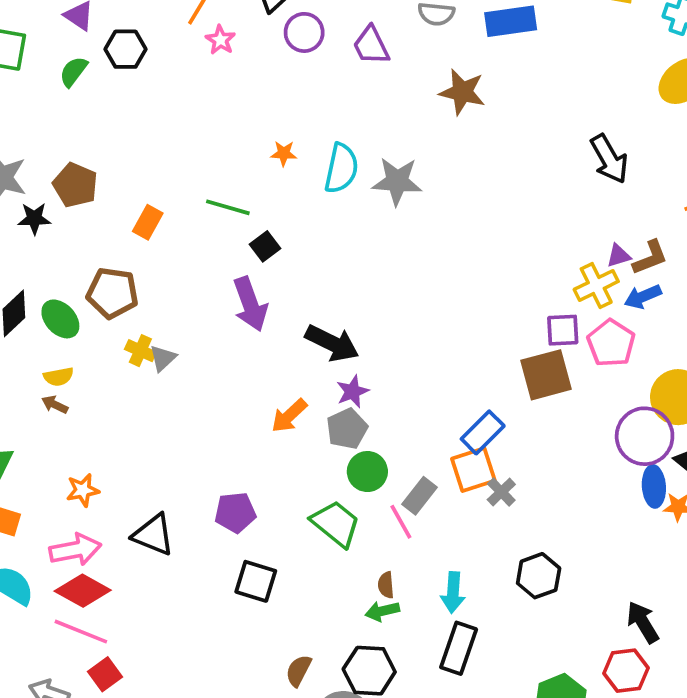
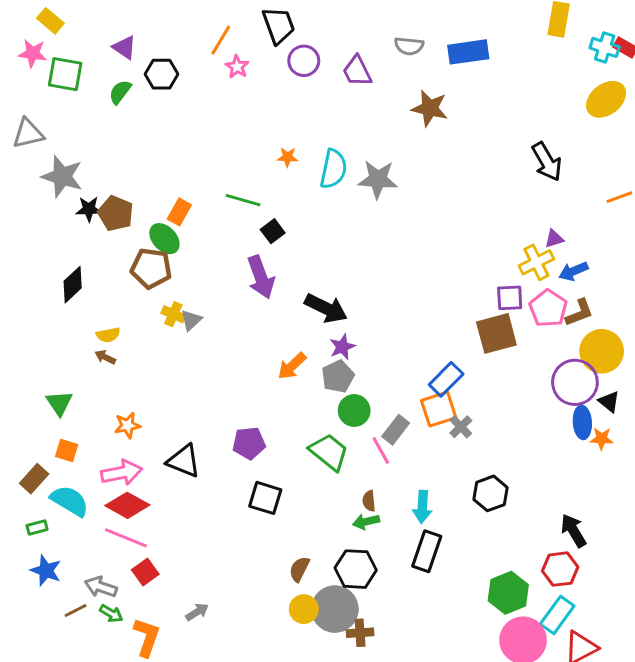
brown pentagon: (75, 185) -> (116, 213), moved
brown L-shape: (650, 258) -> (579, 313), moved
green ellipse: (60, 319) -> (164, 239), moved

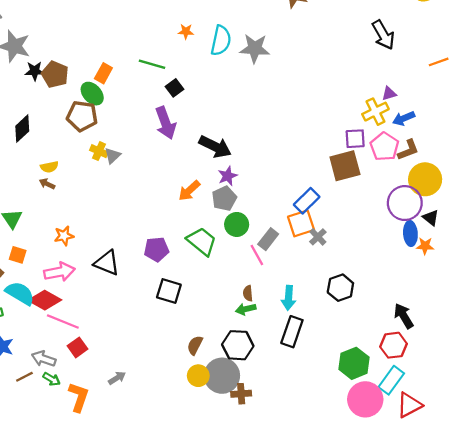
green trapezoid: (329, 452) -> (202, 241), moved
red diamond: (127, 505) -> (45, 300), moved

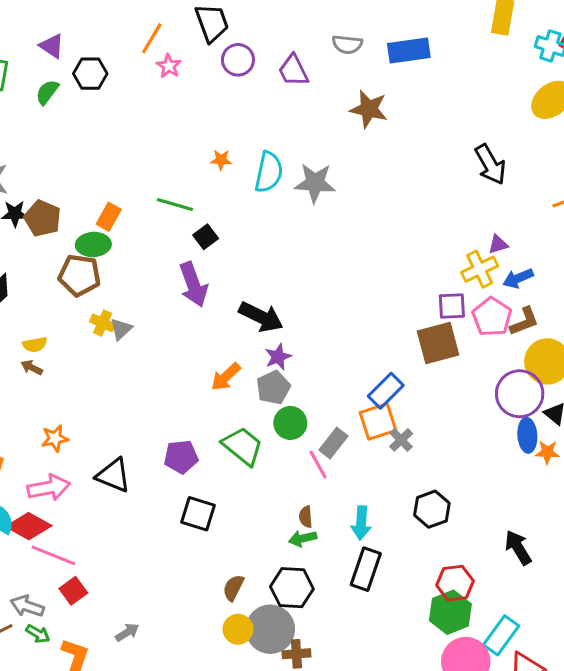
green ellipse: (92, 94) -> (93, 244), turned -50
red hexagon: (393, 345) -> (455, 583), moved

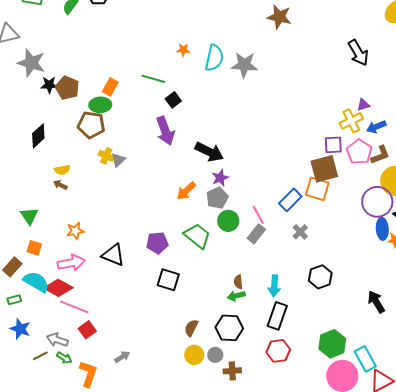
orange square: (378, 421) -> (317, 189), moved, turned 35
pink line: (318, 465) -> (258, 215), moved
red hexagon: (455, 583) -> (278, 351), moved
gray circle: (270, 629) -> (215, 355), size x0.5
cyan rectangle: (501, 635) -> (365, 359), turned -65

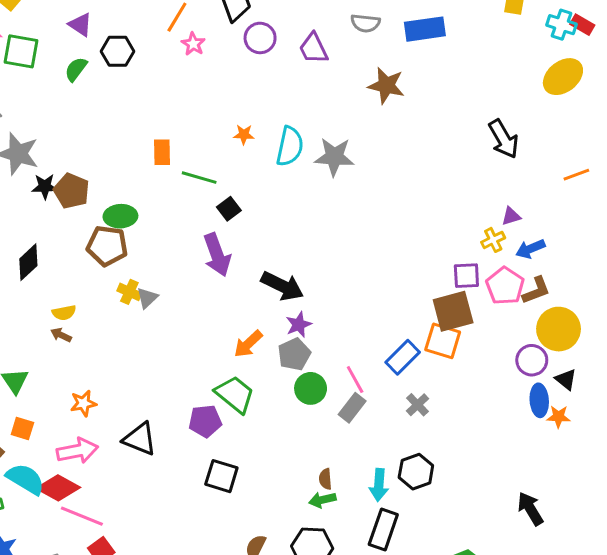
orange rectangle: (110, 87) -> (162, 152), moved, turned -30
yellow cross: (351, 121) -> (493, 240), size x0.7
purple circle: (377, 202) -> (532, 360), size x0.7
green trapezoid: (197, 236) -> (235, 394), moved
black hexagon: (320, 277) -> (416, 472), moved

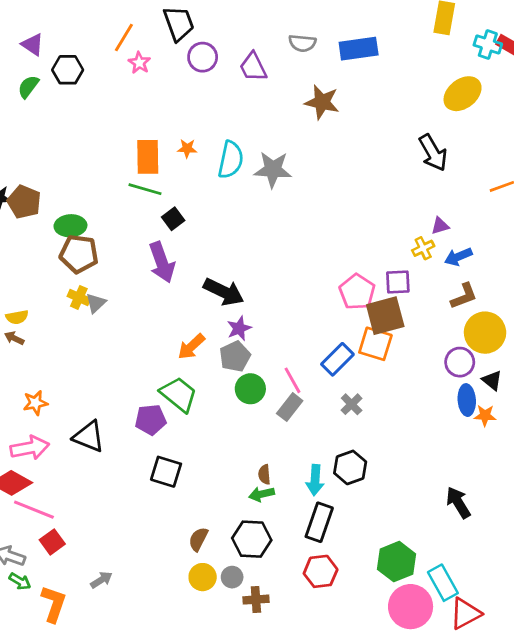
yellow ellipse: (563, 77) -> (463, 94), moved
orange rectangle: (162, 152) -> (148, 157), moved, size x1.4
brown pentagon: (107, 246) -> (79, 254), moved
pink pentagon: (505, 286) -> (357, 292), moved

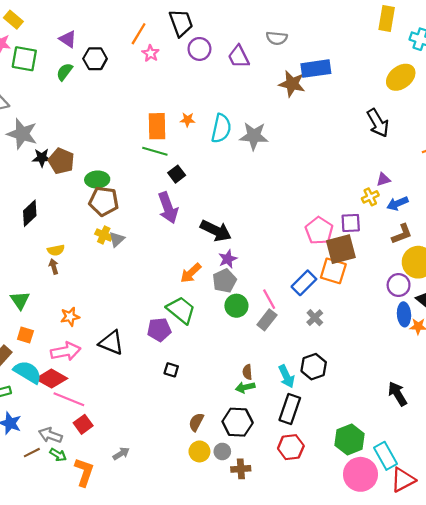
blue rectangle: (359, 49) -> (316, 69), moved
brown arrow: (14, 338) -> (54, 267), turned 48
black square: (166, 472) -> (171, 370), size x0.6
cyan arrow: (315, 480) -> (286, 376), turned -30

